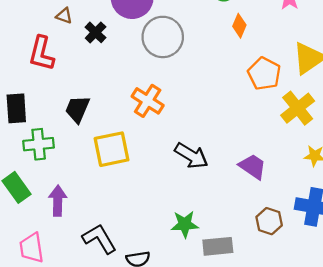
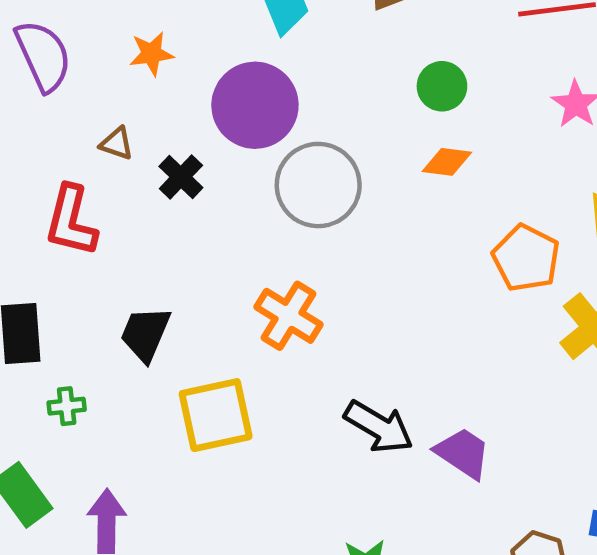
orange diamond: (239, 26) -> (447, 162), moved, turned 75
green cross: (39, 144) -> (67, 406), size x0.6
purple trapezoid: (253, 167) -> (463, 453), moved

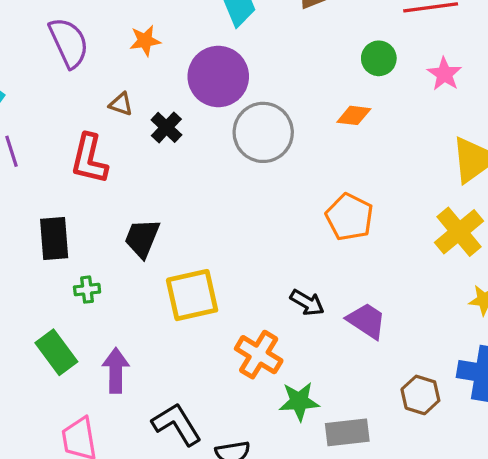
green circle: (442, 86) -> (379, 58), moved
orange pentagon: (526, 258) -> (349, 217), moved
orange cross: (289, 316) -> (259, 355), moved
black arrow: (379, 427) -> (307, 303), size x0.7

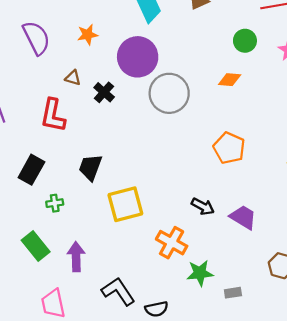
black rectangle: (54, 239) -> (31, 170), turned 36
gray rectangle: (347, 432) -> (233, 293), size x0.6

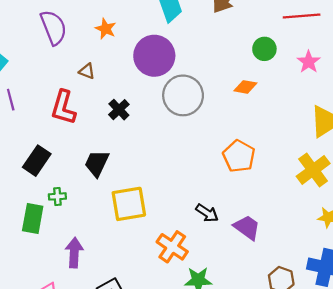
orange star: (88, 35) -> (106, 29), turned 30
black cross: (104, 92) -> (119, 110), moved
green rectangle: (36, 246) -> (33, 218), moved, turned 44

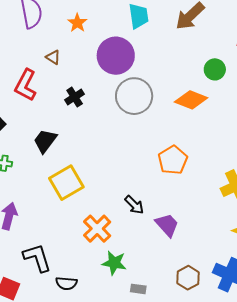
orange diamond: (245, 87) -> (191, 100), size x1.5
yellow square: (129, 204) -> (66, 183), turned -32

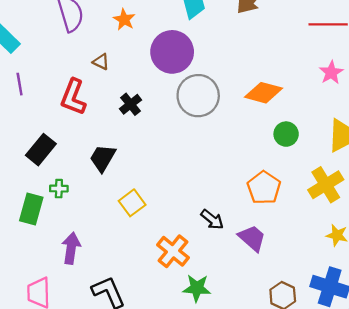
green circle: (215, 69) -> (286, 134), moved
orange pentagon: (173, 160) -> (264, 188), moved
yellow square: (66, 183) -> (132, 203), size x0.7

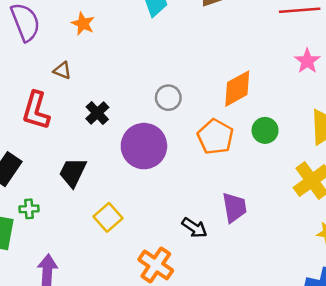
purple circle: (172, 52) -> (144, 146), moved
orange diamond: (263, 93) -> (237, 89), turned -39
gray circle: (198, 96) -> (168, 98), size x0.6
orange pentagon: (264, 188) -> (215, 137), moved
purple trapezoid: (252, 238) -> (234, 207), moved, turned 44

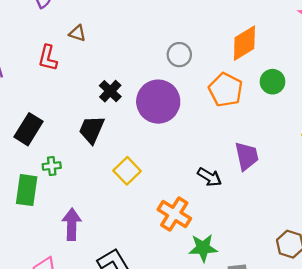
red L-shape: (36, 111) -> (48, 58), moved, size x0.7
black cross: (97, 113) -> (110, 91), moved

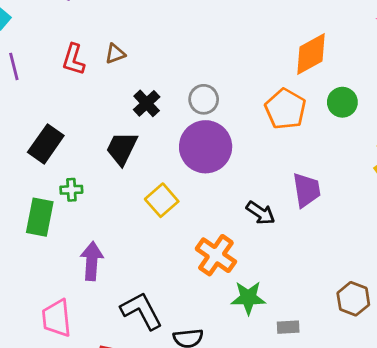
brown triangle: (77, 33) -> (115, 54), moved, turned -42
gray circle: (179, 55) -> (204, 99), moved
purple circle: (158, 102) -> (206, 147), moved

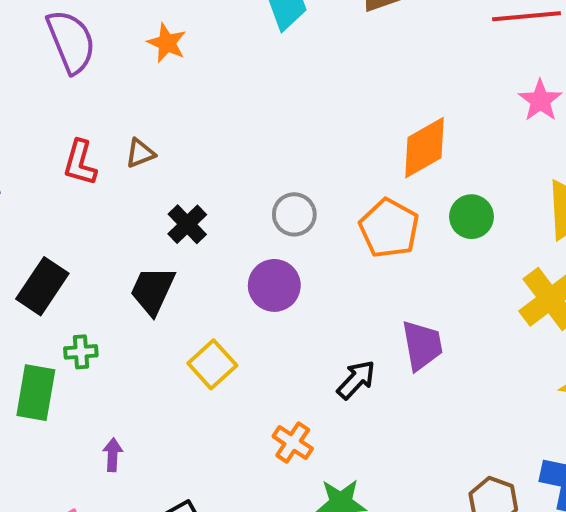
gray circle: (204, 99) -> (294, 214), moved
purple circle: (206, 147) -> (274, 285), size x0.7
black arrow: (261, 213) -> (356, 380), turned -80
orange cross: (216, 255) -> (293, 442), size x0.7
purple arrow: (92, 261) -> (113, 455), size x0.6

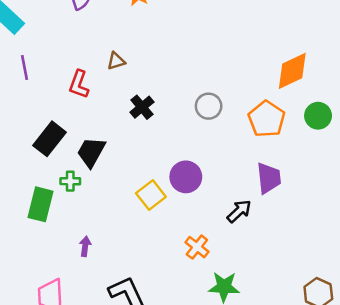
red L-shape: (80, 163) -> (79, 84), moved
purple circle: (274, 285) -> (186, 177), moved
black trapezoid: (153, 290) -> (91, 152), moved
purple trapezoid: (422, 345) -> (269, 178), moved

